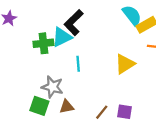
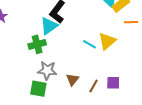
green cross: (43, 43) -> (37, 44), moved
cyan line: (78, 64) -> (89, 44), moved, turned -48
brown triangle: (67, 107) -> (72, 79), moved, turned -32

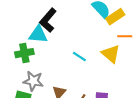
cyan triangle: (49, 26) -> (38, 34), turned 36
yellow triangle: (107, 41) -> (111, 54), moved, turned -42

